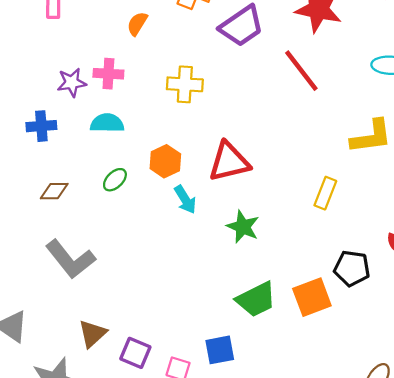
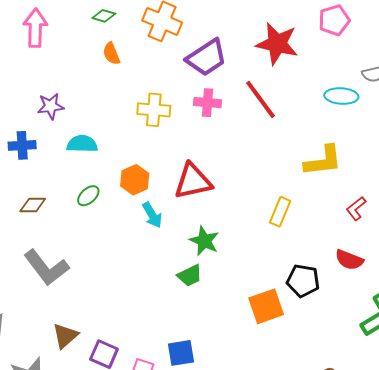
orange semicircle: (137, 24) -> (111, 54), turned -55
pink cross: (108, 74) -> (208, 103), moved
green trapezoid: (256, 299) -> (190, 276), moved, size x0.7

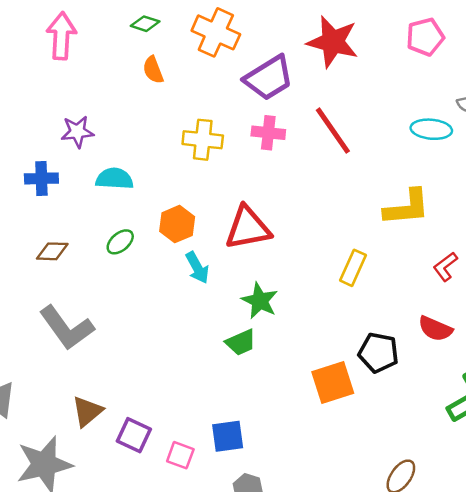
red star: (277, 44) -> (333, 42), moved

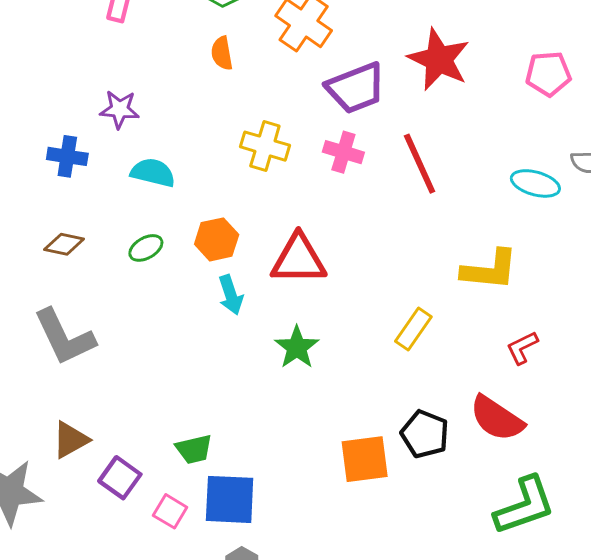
red semicircle: (435, 329) -> (497, 418), size x1.4
green trapezoid: (241, 342) -> (194, 449), moved
blue square: (228, 436) -> (230, 499), size x1.4

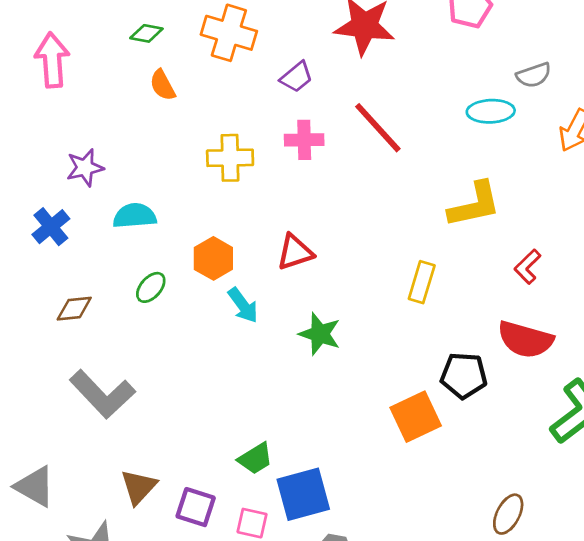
purple trapezoid: (356, 88) -> (296, 77), size x0.6
blue cross: (67, 156) -> (51, 227), turned -30
red triangle: (299, 259) -> (295, 252), size x0.7

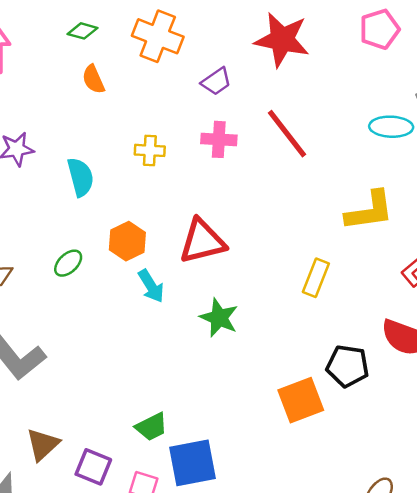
yellow cross: (230, 158) -> (150, 150), size x0.7
cyan semicircle: (135, 216) -> (81, 177), moved, turned 75
red triangle: (295, 252) -> (202, 241), size x1.4

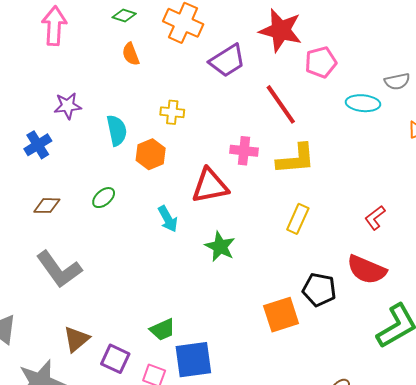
pink pentagon: (379, 29) -> (321, 62), moved
purple trapezoid: (216, 81) -> (227, 61), size x1.5
pink cross: (219, 139) -> (244, 151), moved
yellow L-shape: (370, 211) -> (296, 159), moved
orange hexagon: (127, 241) -> (151, 154), moved

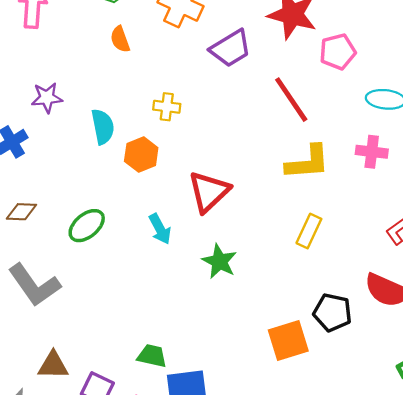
pink cross: (244, 151) -> (372, 152), moved
red triangle: (210, 186) -> (209, 192), turned -33
green ellipse: (104, 198) -> (87, 226), moved, size x1.4
green trapezoid: (163, 330) -> (152, 356), turned -144
brown triangle: (76, 339) -> (53, 365), turned 40

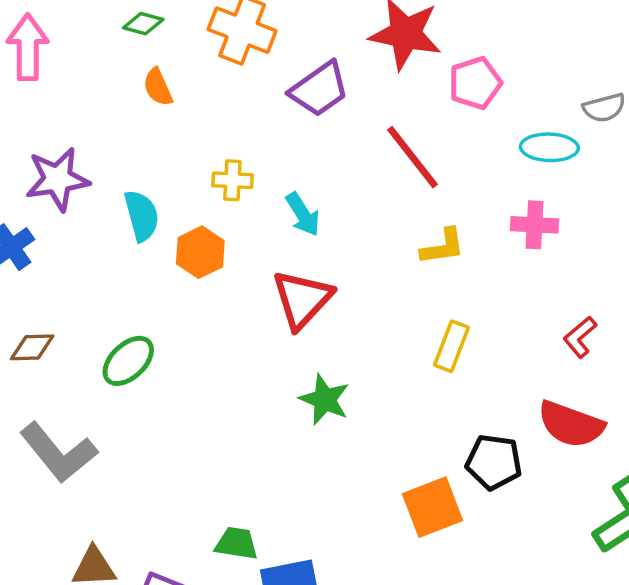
purple star: (47, 98) -> (57, 179), size x1.4
yellow L-shape: (308, 162) -> (443, 247), size x0.7
cyan arrow: (160, 229) -> (303, 214), moved

